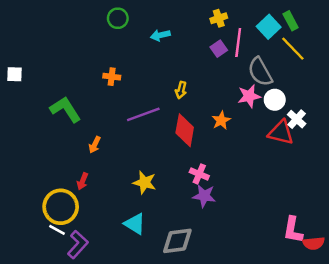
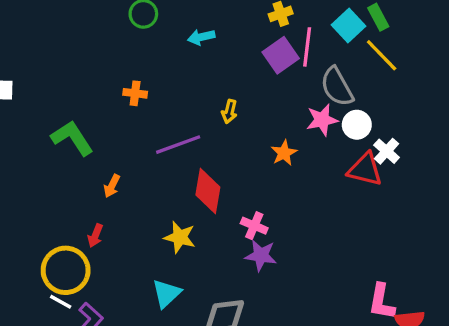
purple square: (219, 49) -> (281, 55), size x1.5
red diamond: (185, 130) -> (208, 191), moved
cyan triangle: (135, 224) -> (167, 293), turned 45

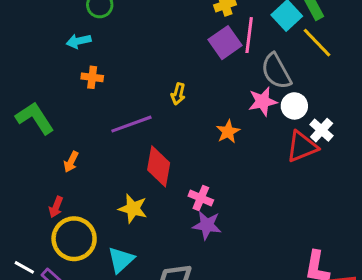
cyan arrow: (201, 37) -> (79, 41), moved
red triangle: (365, 169) -> (302, 147), turned -36
yellow circle: (66, 270) -> (74, 239), moved

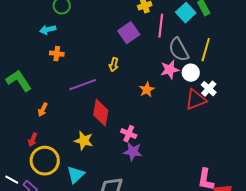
purple square: (225, 43) -> (129, 33), moved
yellow line: (317, 43) -> (206, 50), moved, turned 60

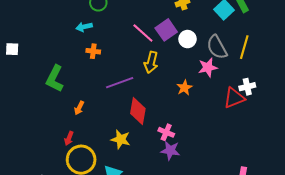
pink line: (161, 26) -> (143, 33), moved, turned -55
yellow arrow: (114, 65) -> (151, 62), size x1.5
white circle: (191, 73) -> (187, 39), moved
green L-shape: (19, 81) -> (55, 79), turned -120
white cross: (209, 89) -> (247, 87), turned 35

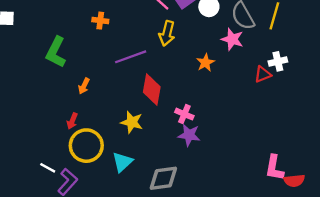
pink star: (208, 67) -> (232, 39), turned 30
red triangle: (234, 98) -> (263, 74), size x0.7

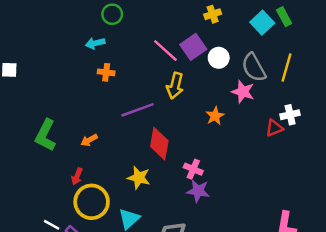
green L-shape: (56, 52) -> (46, 135), moved
orange arrow: (84, 86) -> (89, 140), turned 35

